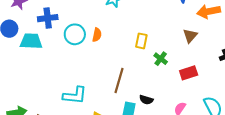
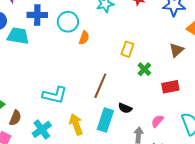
cyan circle: (75, 34) -> (68, 22), moved

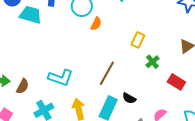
red rectangle: (170, 87) -> (176, 82), turned 36
brown semicircle: (15, 118) -> (23, 86), moved

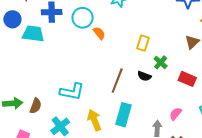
orange semicircle: (96, 24) -> (99, 33), turned -56
black semicircle: (129, 98) -> (144, 76), moved

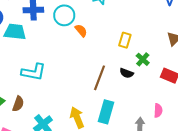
cyan L-shape: (72, 92) -> (34, 72), moved
pink semicircle: (176, 114) -> (158, 111), turned 144

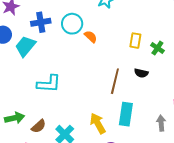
cyan trapezoid: (15, 32) -> (25, 46), turned -50
green cross: (143, 59) -> (157, 48), moved
brown semicircle: (18, 104) -> (39, 126), moved, turned 35

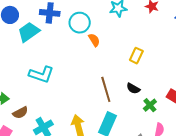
green cross: (157, 48) -> (150, 105), moved
brown line: (115, 81) -> (106, 89), turned -45

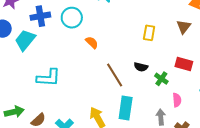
orange semicircle: (94, 40) -> (92, 42), moved
yellow rectangle: (136, 56) -> (149, 33), moved

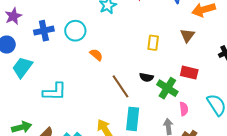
cyan trapezoid: (25, 40) -> (22, 67), moved
green cross: (161, 79) -> (167, 88), size x1.5

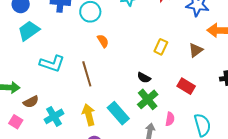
brown line: (121, 86) -> (87, 74), moved
green cross: (167, 88) -> (148, 99), moved
cyan rectangle: (133, 119) -> (118, 113), turned -65

